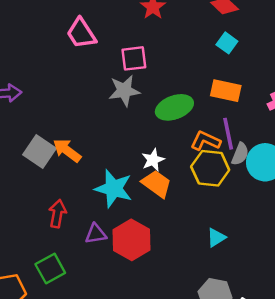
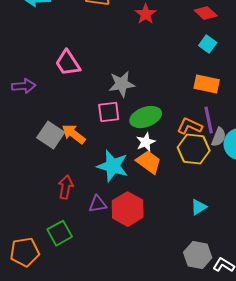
pink trapezoid: (81, 33) -> (68, 63), moved
pink square: (134, 58) -> (109, 112), moved
green ellipse: (174, 107) -> (146, 117), moved

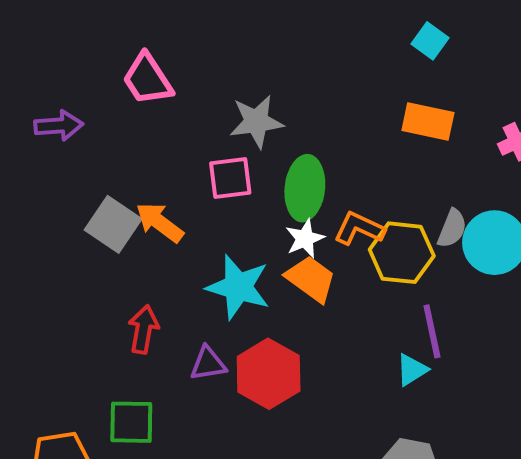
green ellipse: (146, 117) -> (305, 188), turned -64
purple line: (209, 120) -> (432, 331), moved
orange L-shape: (190, 126) -> (359, 228), moved
green square: (60, 233) -> (131, 422), turned 30

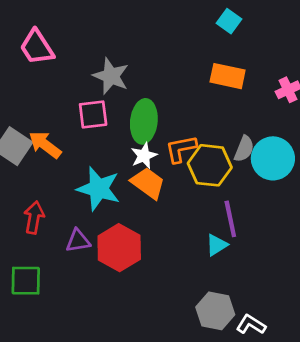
gray star: (256, 122) -> (111, 76), turned 30
orange L-shape: (359, 228) -> (181, 149), turned -36

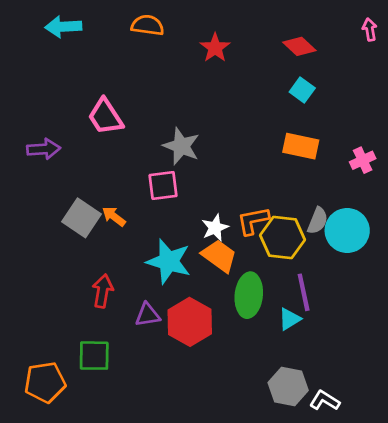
green ellipse: (144, 121) -> (249, 295), moved
orange arrow: (45, 145) -> (114, 216), size x0.7

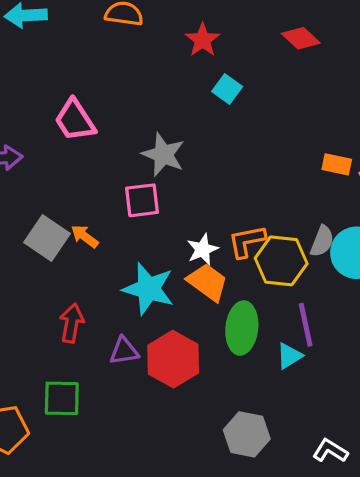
cyan square: (302, 90) -> (227, 89), moved
orange rectangle: (301, 146) -> (337, 164), moved, size x0.7
gray hexagon: (288, 387) -> (247, 434), moved

